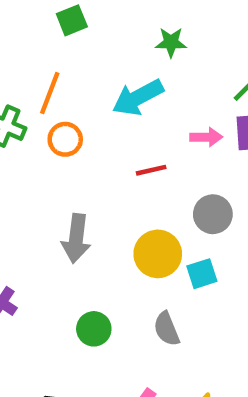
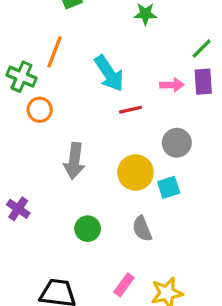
cyan arrow: (138, 97) -> (109, 73), moved, turned -96
orange circle: (65, 139) -> (40, 110), moved

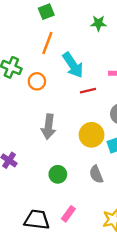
orange line: (55, 52) -> (47, 43), moved
orange circle: (40, 110) -> (37, 81), moved
pink rectangle: (124, 285) -> (68, 214), moved

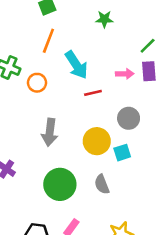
green circle: (58, 174) -> (60, 184), size x1.6

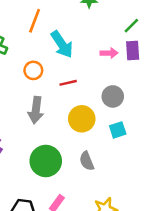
orange circle: (37, 83) -> (33, 70), moved
red line: (93, 93) -> (68, 83), moved
cyan square: (122, 153) -> (118, 130), moved

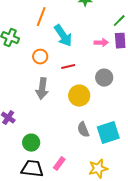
cyan square: (118, 130) -> (108, 133), moved, size x1.6
green circle: (46, 161) -> (31, 143), moved, size x0.7

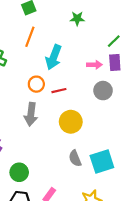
cyan arrow: (63, 36) -> (54, 57), turned 55
orange circle: (40, 57) -> (36, 84), moved
gray circle: (104, 78) -> (103, 91), moved

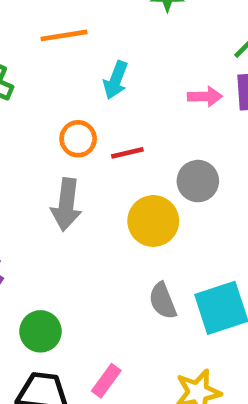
orange line: (30, 37) -> (64, 35), turned 60
cyan arrow: (54, 57) -> (116, 80), size x0.7
gray circle: (103, 91) -> (198, 181), moved

